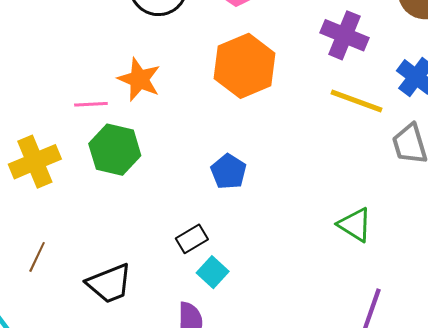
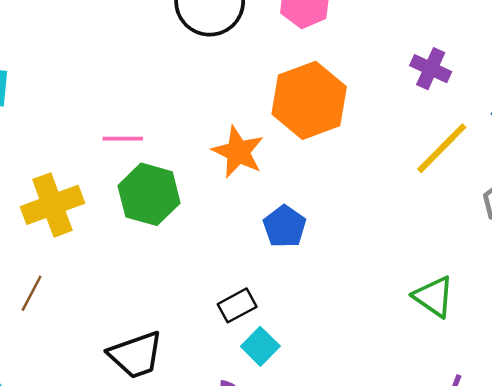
purple cross: (344, 35) -> (431, 69), size x0.7
orange star: (139, 79) -> (238, 152), moved
yellow line: (356, 101) -> (442, 148), turned -68
brown line: (37, 257) -> (32, 293), moved

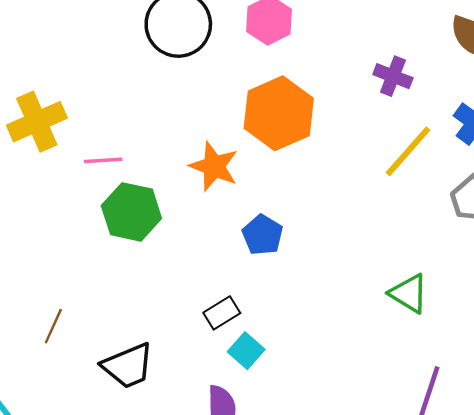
yellow cross: (52, 205) -> (37, 122), moved
brown line: (32, 293) -> (53, 326), moved

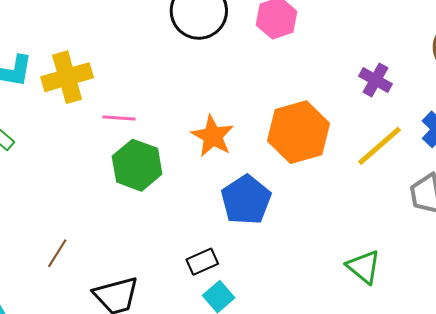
orange hexagon: (279, 113) -> (298, 132), moved
blue pentagon: (263, 235) -> (246, 200), size x1.4

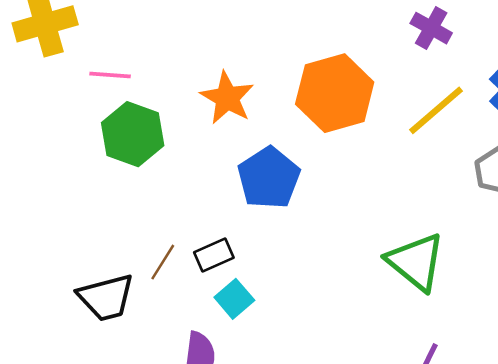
brown line: (57, 253) -> (163, 262), moved
green triangle: (364, 267) -> (416, 262), size x1.4

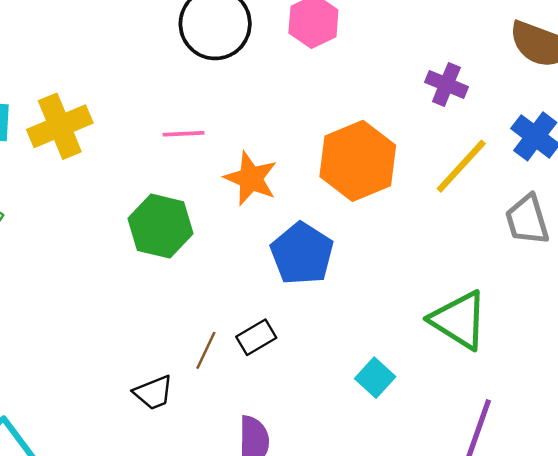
pink line: (110, 75) -> (183, 134), moved
black trapezoid: (106, 297) -> (153, 393), size x0.7
cyan square: (234, 299) -> (375, 378), moved

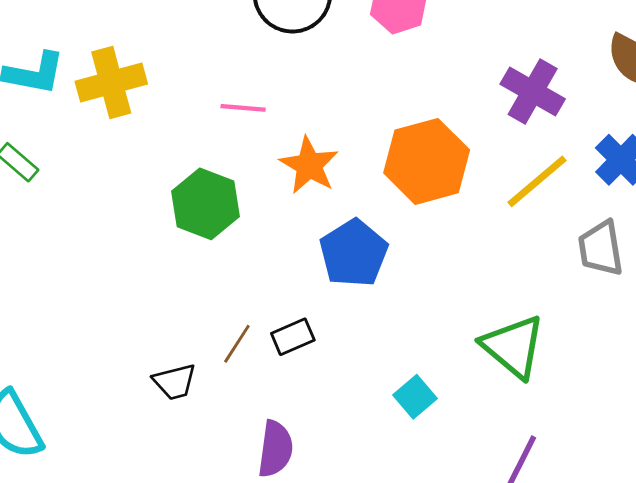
purple cross: (446, 84) -> (533, 91), size x1.4

